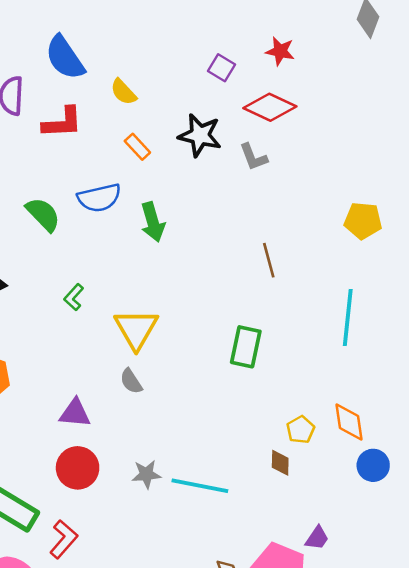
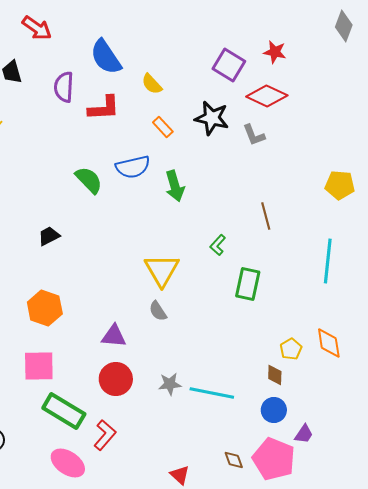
purple square: (222, 68) -> (229, 65), size x1.5
green L-shape: (74, 297) -> (218, 245), moved
blue circle: (373, 465) -> (274, 410), moved

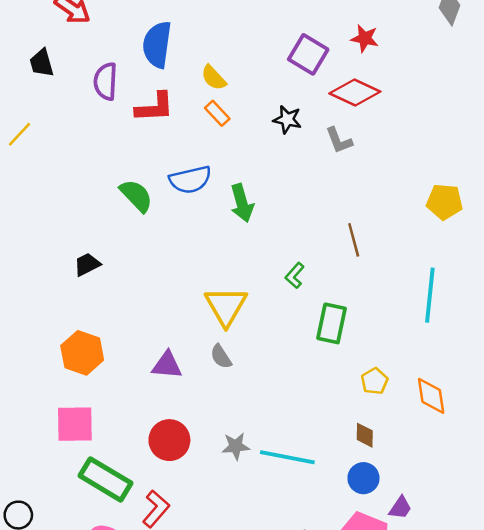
blue semicircle: (106, 57) -> (157, 45), turned 42
black star: (212, 118) -> (287, 119), size x0.7
orange rectangle: (163, 127) -> (217, 113), moved
purple triangle: (114, 336) -> (167, 365), moved
yellow pentagon: (291, 349) -> (375, 381), moved

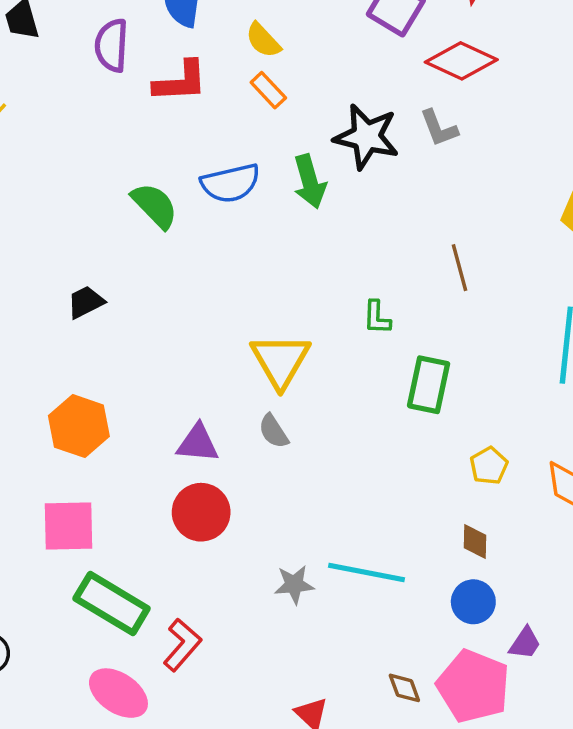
black star: (287, 119) -> (367, 137), moved, size x1.6
green arrow: (242, 203) -> (310, 181), moved
green L-shape: (295, 275) -> (377, 318), turned -40
red circle: (169, 440) -> (201, 512), moved
gray star: (236, 446) -> (294, 585), moved

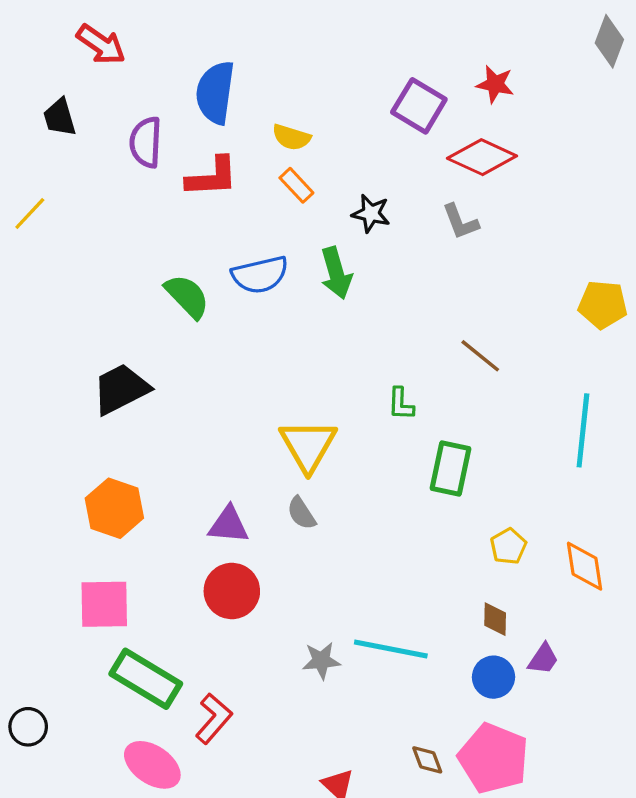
yellow semicircle: (263, 40) -> (291, 137), turned -30
black star: (367, 137) -> (371, 213), moved, size x0.6
brown line: (460, 268) -> (480, 356), turned -36
black trapezoid: (86, 302) -> (121, 389), size x1.6
purple trapezoid: (525, 643) -> (543, 659), moved

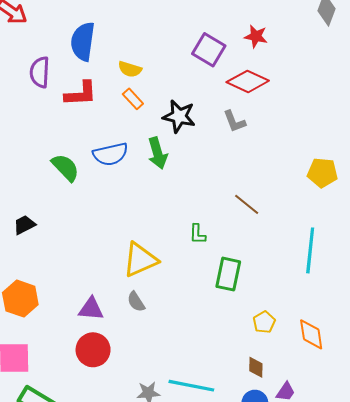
black star: (371, 213) -> (179, 116), size x1.4
black trapezoid: (121, 389) -> (24, 225), size x0.6
yellow triangle: (308, 445) -> (140, 260), turned 36

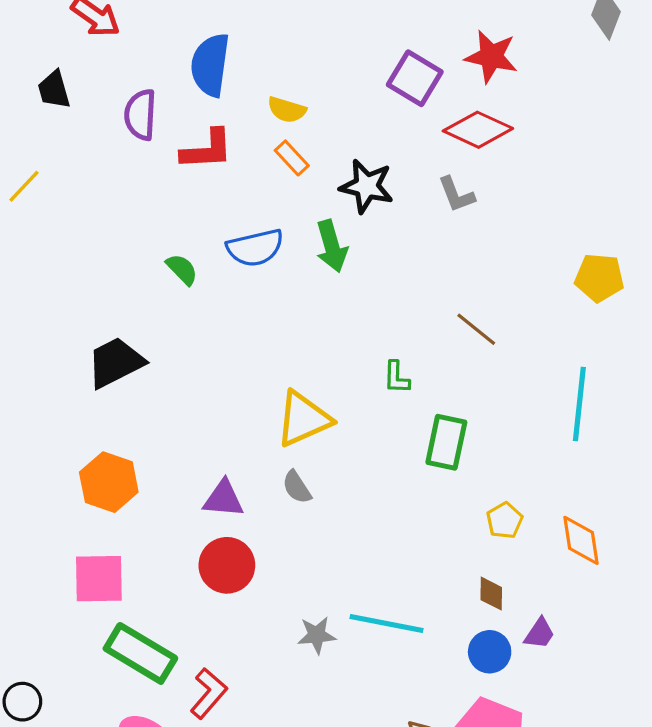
red star: (256, 36) -> (491, 57), size x1.4
green semicircle: (65, 167) -> (182, 269), size x0.7
black trapezoid: (24, 225) -> (115, 362), size x1.6

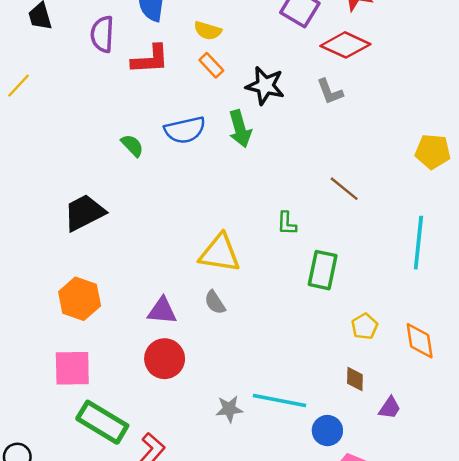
yellow triangle: (303, 419) -> (220, 253), turned 33
blue circle: (490, 652) -> (327, 431), moved

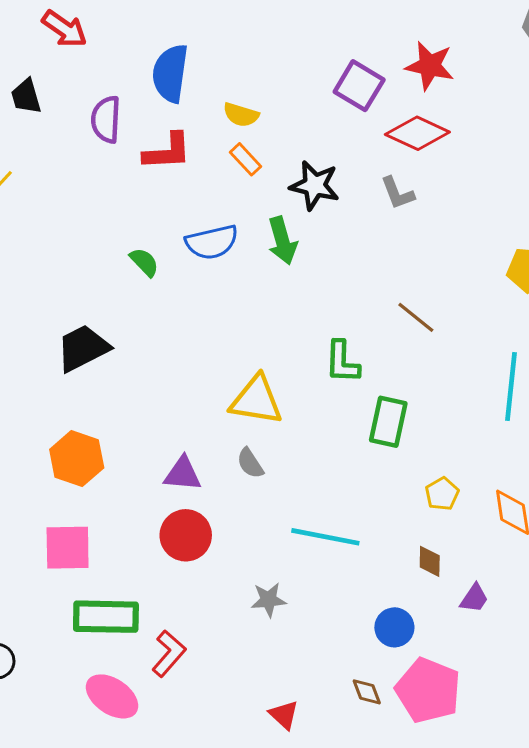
green L-shape: (287, 223) -> (342, 362), size x1.4
cyan line: (280, 401) -> (325, 537), moved
green rectangle: (102, 422) -> (106, 617), turned -30

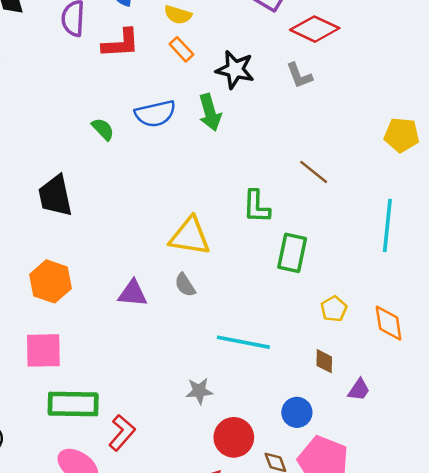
black trapezoid: (83, 348) -> (55, 196), turned -75
red circle: (186, 535) -> (234, 437), moved

